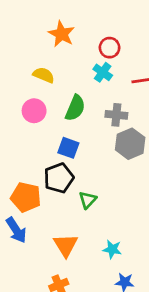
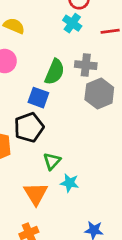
green semicircle: (75, 108) -> (55, 72), moved
green triangle: (88, 200) -> (52, 161), moved
cyan star: (112, 249) -> (70, 183), moved

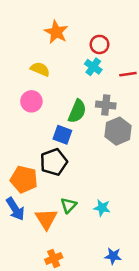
green triangle: (52, 161) -> (69, 205), moved
cyan star: (70, 183) -> (102, 208), moved
orange triangle: (36, 194) -> (46, 219), moved

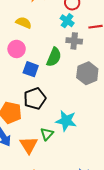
gray cross: (106, 105) -> (74, 41), moved
blue square: (62, 135) -> (31, 69), moved
cyan star: (102, 208) -> (66, 121), moved, size x1.5

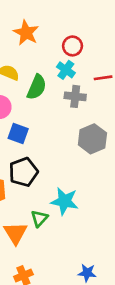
green semicircle: (54, 57) -> (37, 87), moved

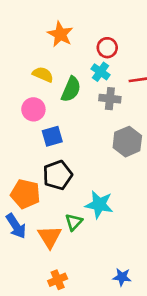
blue square: (18, 134) -> (52, 136), turned -36

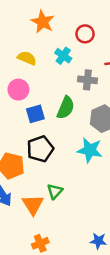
cyan cross: (101, 72) -> (63, 56), moved
green semicircle: (71, 89) -> (66, 108), moved
cyan star: (99, 205) -> (90, 150), moved

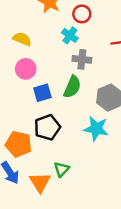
red circle: (85, 34) -> (82, 14), moved
yellow semicircle: (27, 58) -> (22, 39), moved
gray cross: (87, 80) -> (82, 59), moved

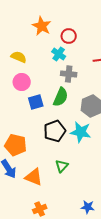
black pentagon: (47, 127) -> (55, 131), moved
green triangle: (62, 169) -> (62, 166), moved
orange triangle: (40, 182) -> (34, 177), turned -36

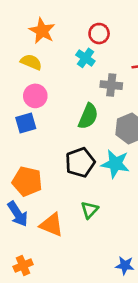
orange star: (42, 26) -> (42, 31), moved
gray cross: (69, 74) -> (111, 85), moved
blue square: (36, 102) -> (26, 123), moved
orange cross: (40, 209) -> (23, 265), moved

